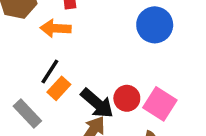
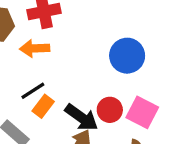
blue circle: (155, 25) -> (127, 56), moved
black line: (50, 72) -> (33, 91), turned 30

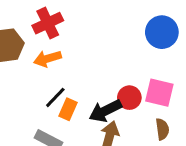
blue circle: (127, 56) -> (162, 32), moved
black arrow: (81, 117) -> (105, 111), turned 132

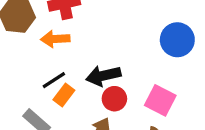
red circle: (129, 98) -> (114, 99), moved
black arrow: (105, 111) -> (103, 76), moved

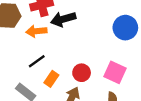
black arrow: (103, 76) -> (63, 19), moved
orange rectangle: (64, 95) -> (51, 79), moved

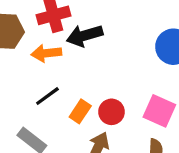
orange rectangle: (51, 79) -> (80, 111), moved

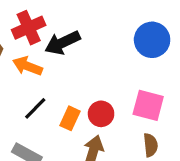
orange arrow: (46, 53) -> (27, 66), turned 36

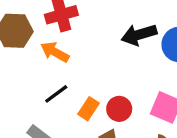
black arrow: (62, 43) -> (139, 35), moved

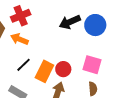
orange rectangle: (88, 109) -> (44, 71), size x1.5

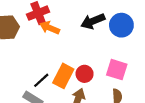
orange arrow: (19, 39) -> (50, 28), moved
black line: (23, 65) -> (41, 80), moved

